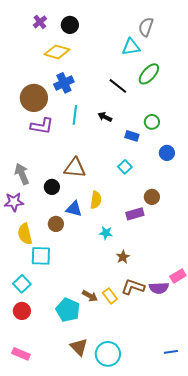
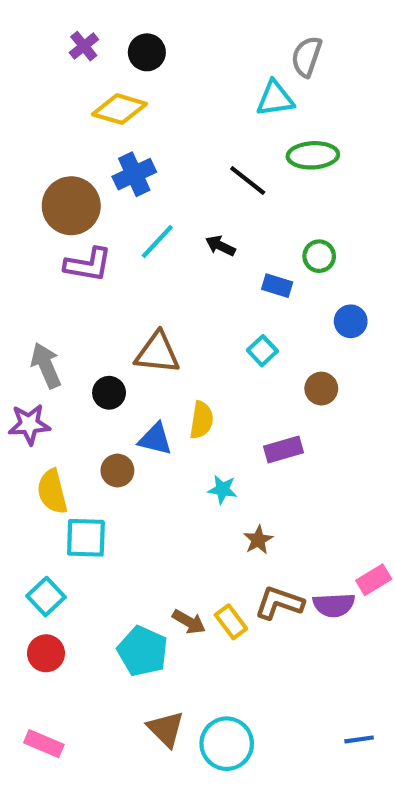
green ellipse: (149, 74) -> (313, 155), turned 45
cyan line: (75, 115) -> (157, 241), turned 36
brown circle: (152, 197) -> (321, 389), moved

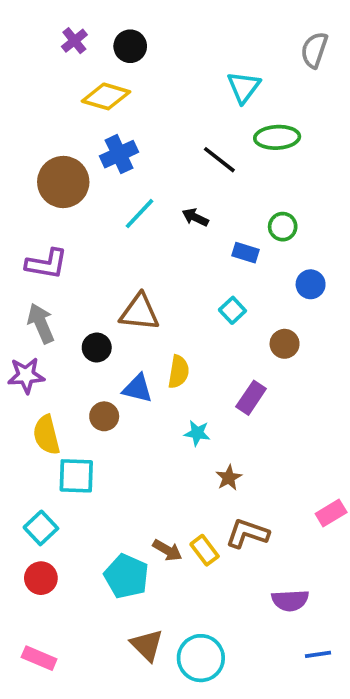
gray semicircle: (307, 57) -> (314, 50), moved
cyan triangle: (275, 99) -> (244, 87), turned -45
purple L-shape: (88, 265) -> (46, 264), moved
purple rectangle: (283, 449) -> (251, 398), turned -40
purple semicircle: (334, 605) -> (290, 600), moved

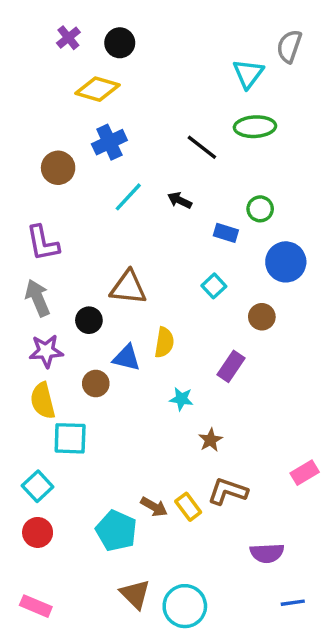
cyan triangle: (244, 87) -> (248, 74), moved
brown circle: (63, 182) -> (58, 168), size x0.7
purple L-shape: (46, 264) -> (43, 243), turned 69
blue circle: (311, 284) -> (286, 262), size x1.5
purple star: (26, 375) -> (46, 351), moved

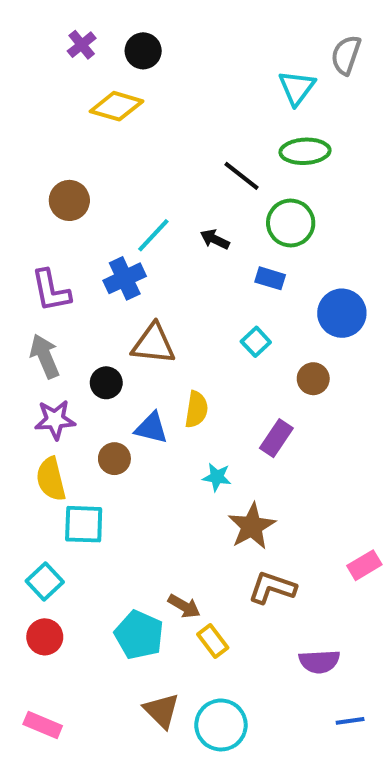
blue cross: (109, 142) -> (125, 278), moved
green circle: (260, 209) -> (291, 223), moved, size x1.5
brown star: (210, 440) -> (252, 526), size x1.6
yellow rectangle: (188, 507) -> (213, 641), moved

